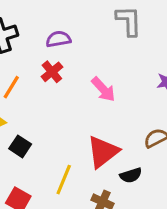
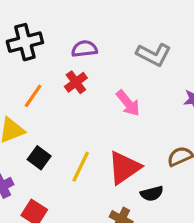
gray L-shape: (129, 21) -> (154, 55), moved, turned 116
yellow line: (64, 180) -> (81, 167), moved

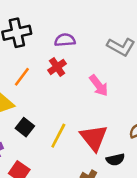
red triangle: (124, 168) -> (94, 138), turned -36

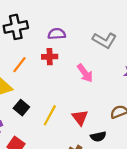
red cross: (57, 67) -> (50, 57), turned 32
red triangle: (94, 138) -> (80, 118), size x0.7

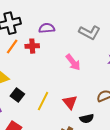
red cross: (50, 57) -> (32, 46), moved
orange line: (19, 65) -> (12, 46), moved

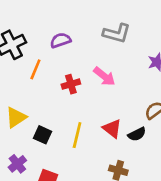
orange line: (12, 46) -> (35, 69), moved
red cross: (32, 46) -> (71, 84), moved
black semicircle: (87, 119) -> (137, 134), moved

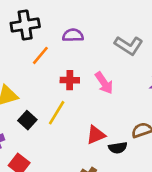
red triangle: (112, 129) -> (96, 135), turned 42
yellow line: (77, 135) -> (57, 113), moved

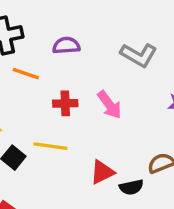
orange line: (40, 55) -> (26, 74), turned 72
yellow line: (57, 113) -> (50, 146), turned 70

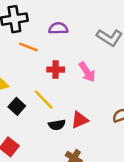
yellow line: (50, 146) -> (44, 100), turned 35
black semicircle: (131, 187) -> (57, 125), moved

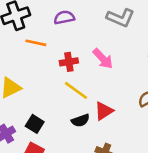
yellow line: (44, 100) -> (76, 90), moved
black square: (17, 106) -> (35, 124), moved

